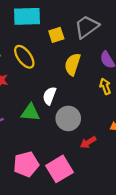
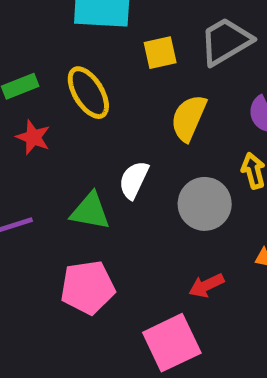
gray circle: (68, 118) -> (205, 204), moved
pink pentagon: (26, 164) -> (88, 287), moved
pink square: (59, 169) -> (172, 343), moved

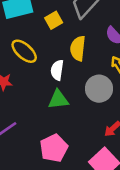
white semicircle: (134, 180) -> (57, 70), moved
green triangle: (90, 211) -> (58, 100), moved

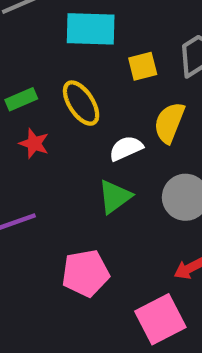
white semicircle: (57, 70) -> (126, 148), turned 42
green triangle: (58, 100) -> (115, 197), turned -45

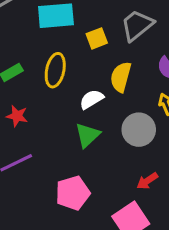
yellow ellipse: (81, 103) -> (55, 70), turned 52
red star: (34, 143) -> (17, 116), moved

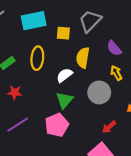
yellow square: (97, 38) -> (63, 33), turned 32
pink pentagon: (73, 193) -> (57, 125), moved

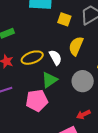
yellow ellipse: (37, 58) -> (32, 58), moved, turned 50
white semicircle: (64, 75) -> (55, 58), turned 84

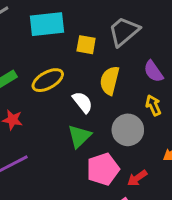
yellow ellipse: (32, 58) -> (48, 80), moved
pink pentagon: (37, 100) -> (103, 169), moved

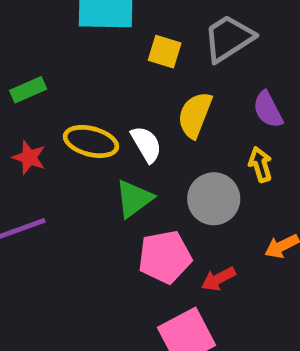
yellow ellipse: (48, 80) -> (91, 141), moved, turned 36

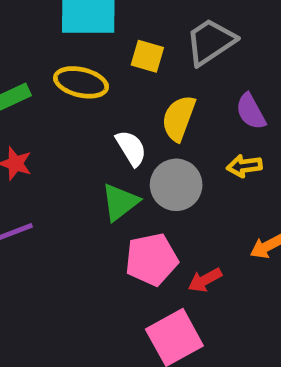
yellow ellipse: (91, 141) -> (81, 82), moved
yellow arrow: (260, 164) -> (244, 166), turned -80
gray circle: (214, 199) -> (176, 185), moved

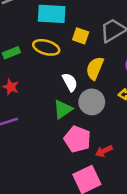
pink pentagon: (152, 259) -> (77, 139), turned 30

